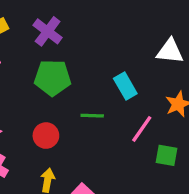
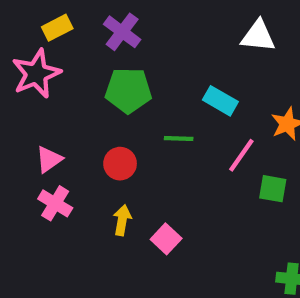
white triangle: (170, 51) -> (258, 36), moved
cyan rectangle: (125, 86) -> (220, 101), turned -30

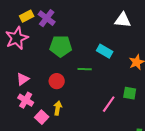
purple cross: (122, 32) -> (47, 18), moved
pink line: (241, 155) -> (109, 104), moved
pink square: (166, 239) -> (42, 117), moved

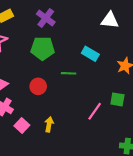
purple cross: (47, 18) -> (46, 18), moved
yellow arrow: (58, 108) -> (49, 124), moved

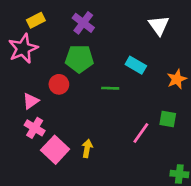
white triangle: (110, 20) -> (159, 25), turned 48
red circle: (38, 86) -> (59, 84), moved
pink square: (22, 125) -> (55, 150), size x1.5

